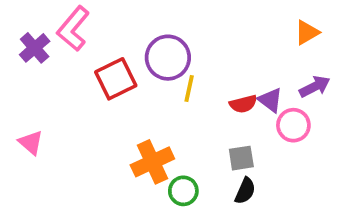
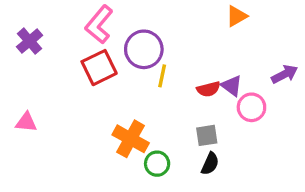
pink L-shape: (73, 29) -> (99, 24), moved
orange triangle: (307, 32) -> (237, 16), moved
purple arrow: (315, 87) -> (285, 74), moved
pink triangle: (31, 143) -> (26, 122), turned -35
orange cross: (152, 162) -> (131, 139), turned -36

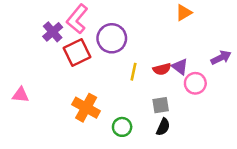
purple cross: (30, 41) -> (53, 32), moved
yellow line: (162, 76) -> (134, 72), moved
orange cross: (131, 139) -> (86, 108), moved

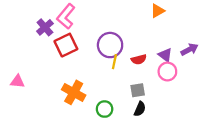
purple circle: (112, 38) -> (110, 45), moved
purple triangle: (180, 67) -> (165, 55), moved

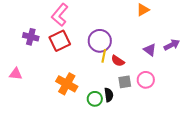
purple cross: (45, 27) -> (31, 37), moved, turned -35
red semicircle: (139, 59) -> (118, 61), moved, turned 48
pink circle: (167, 72) -> (146, 80), moved
black semicircle: (140, 109) -> (109, 95), moved, turned -32

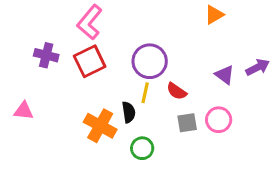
yellow line: (104, 56) -> (145, 93), moved
black semicircle: (109, 95) -> (129, 112), moved

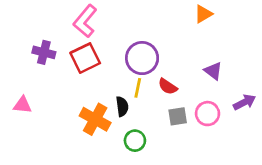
purple arrow: (258, 67) -> (244, 102), moved

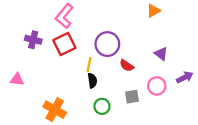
yellow line: (138, 88) -> (89, 64), moved
gray square: (178, 116) -> (132, 97), moved
orange cross: (95, 119) -> (55, 110), moved

